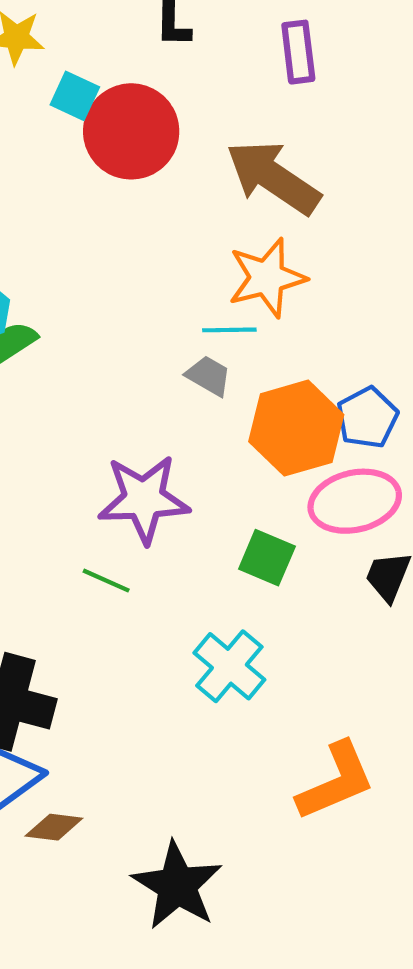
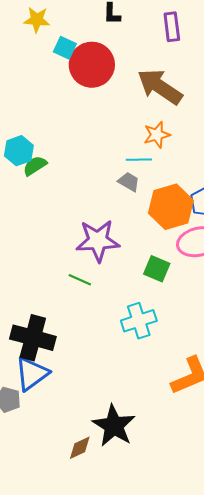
orange star: (267, 278) -> (157, 135), size x0.7
cyan cross: (229, 666) -> (139, 321), turned 32
brown diamond: (54, 827) -> (80, 448), moved, turned -32

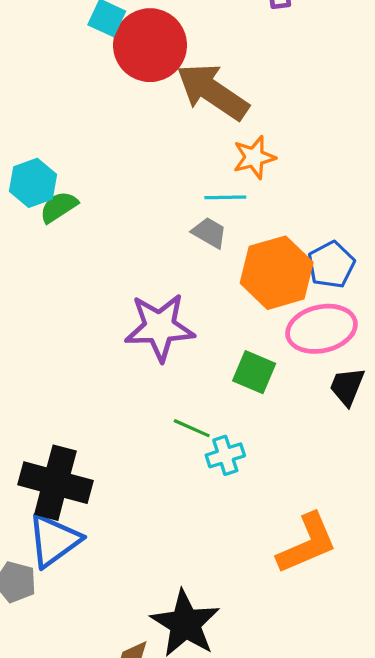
brown arrow: (160, 87) -> (213, 92), moved
green line: (80, 280) -> (192, 428), moved
cyan cross: (139, 321) -> (225, 455), size x0.7

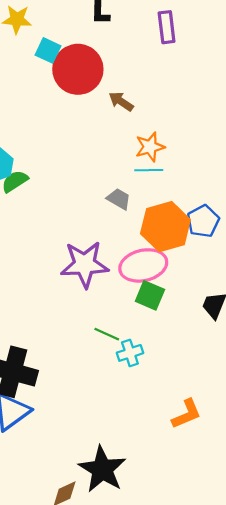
brown arrow: (213, 92) -> (121, 101), size x0.5
cyan line: (225, 197) -> (149, 170), moved
pink ellipse: (321, 329) -> (143, 265), moved
orange L-shape: (307, 544) -> (186, 414), size x0.7

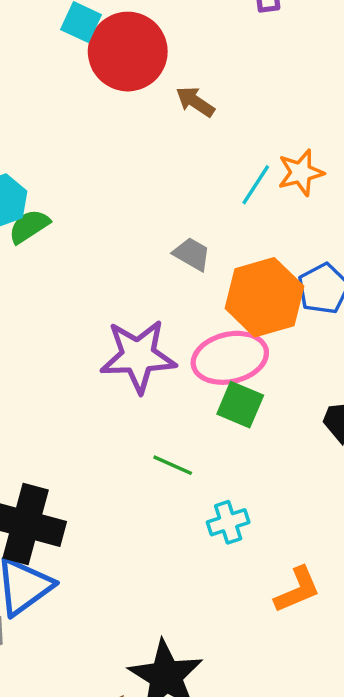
orange star: (150, 147) -> (301, 173), moved
cyan line: (149, 170) -> (256, 185), moved, turned -56
cyan cross: (130, 353) -> (228, 522), moved

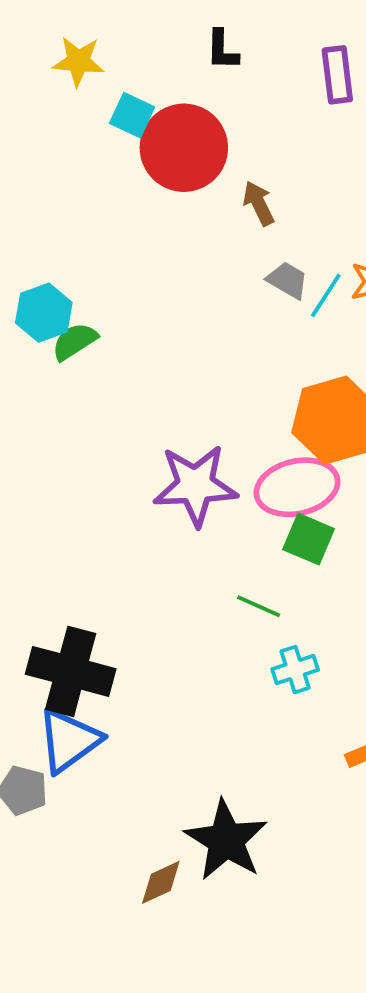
brown arrow: (195, 102) -> (259, 203), turned 30
gray trapezoid: (192, 254) -> (287, 280), moved
green line: (173, 465) -> (259, 606), moved

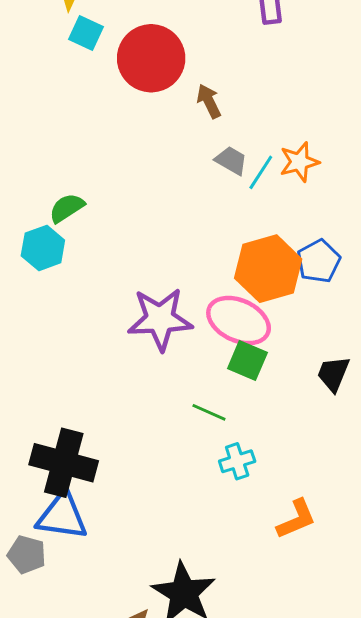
cyan square: (132, 115) -> (86, 33), moved
cyan hexagon: (44, 313) -> (43, 248), moved
pink ellipse: (297, 487) -> (239, 321), turned 38
blue triangle: (69, 741) -> (62, 516), turned 44

